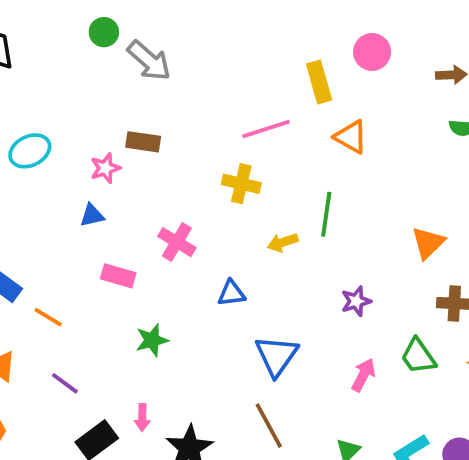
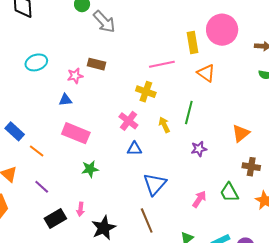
pink circle: (372, 52) -> (222, 30), size x1.6
pink cross: (177, 242) -> (128, 121), moved
yellow arrow: (283, 242) -> (164, 125), turned 77
pink rectangle: (118, 276) -> (76, 133), size x1.5
purple star: (356, 301) -> (199, 149), moved

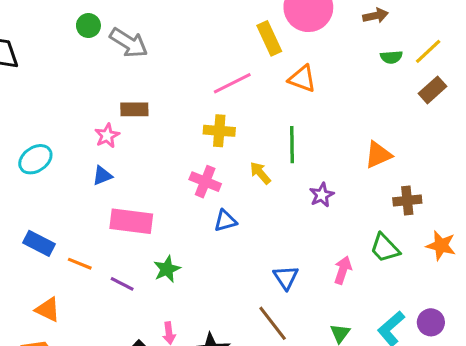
cyan ellipse: (36, 62) -> (35, 159), moved
orange triangle: (241, 133) -> (378, 155), turned 30
blue triangle: (155, 184) -> (286, 277), moved, size x0.7
purple line: (42, 187) -> (122, 284), moved

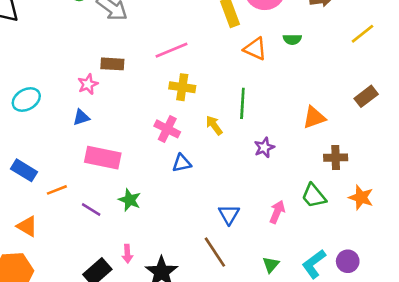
green semicircle: (391, 57) -> (292, 39), moved
pink line: (232, 83) -> (171, 50), moved
brown rectangle: (433, 90) -> (366, 96), moved
orange line: (80, 264) -> (57, 190), turned -48
green star: (167, 269) -> (130, 200), turned -30

